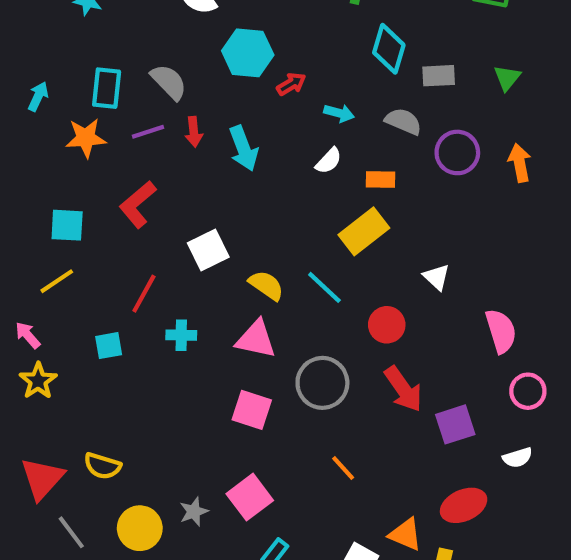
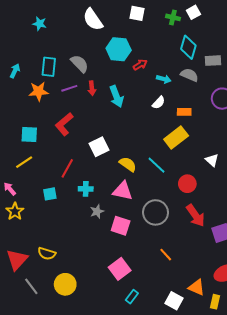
gray semicircle: (403, 121) -> (189, 75), moved
gray star: (194, 512) -> (97, 211), moved

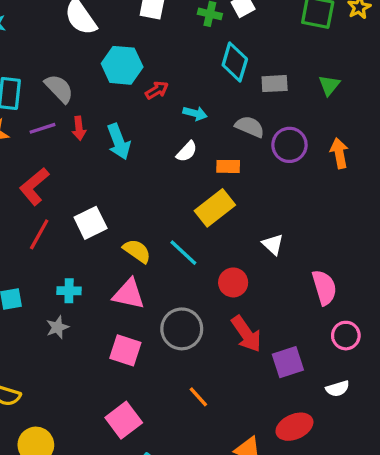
gray semicircle: (189, 75) -> (250, 127), moved
red line: (67, 168) -> (39, 234), moved
gray star: (97, 211) -> (57, 327), moved

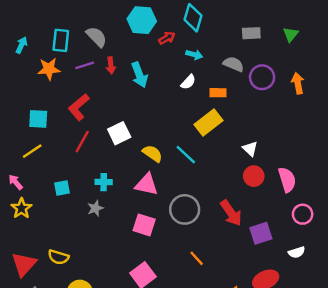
cyan diamond: (235, 62) -> (193, 18), moved
red circle: (233, 282) -> (254, 176), moved

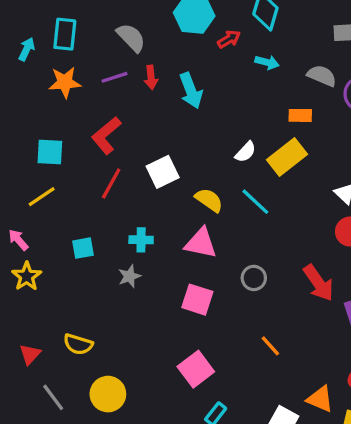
cyan rectangle: (61, 40) -> (65, 34), moved
white semicircle: (188, 82) -> (246, 152), moved
gray circle: (185, 209) -> (254, 278), size x0.6
red triangle: (24, 264) -> (30, 354), size x0.6

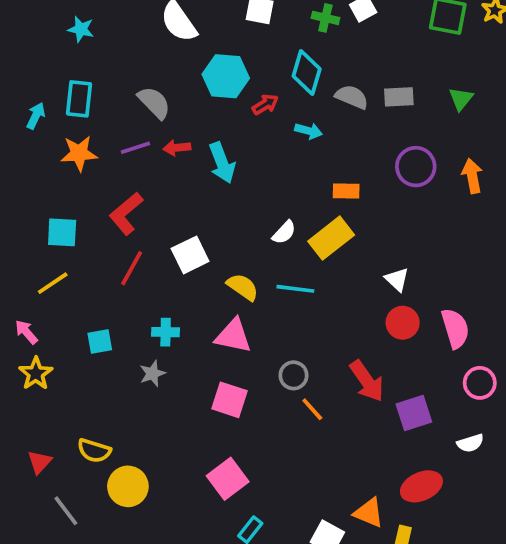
gray semicircle: (322, 76) -> (352, 97), moved
red arrow: (151, 77) -> (177, 148), turned 90
cyan line: (255, 202) -> (295, 289), turned -36
orange line: (270, 346) -> (312, 409), moved
yellow circle: (108, 394) -> (128, 486), moved

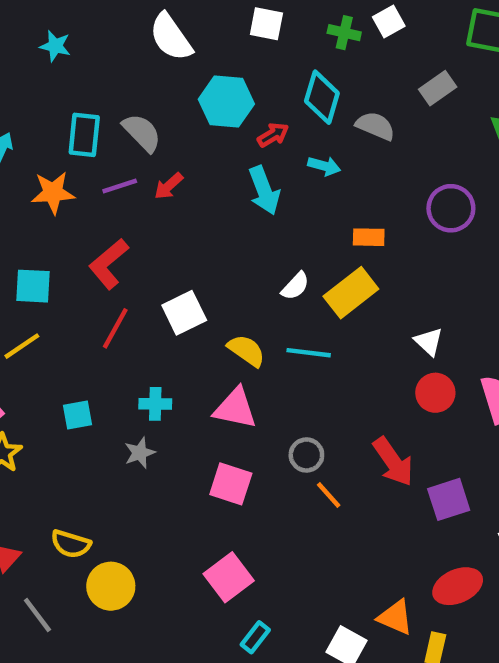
gray rectangle: (399, 97) -> (438, 88), moved, turned -32
cyan rectangle: (79, 99) -> (84, 135), moved
red arrow: (177, 148) -> (169, 186), turned -36
cyan arrow: (222, 163) -> (264, 190), moved

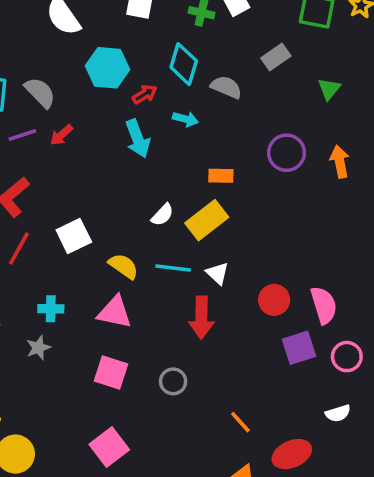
white triangle: (429, 342) -> (217, 273), moved
gray circle: (306, 455) -> (173, 381), moved
red arrow: (393, 462) -> (201, 318), moved, turned 36
orange line: (329, 495) -> (240, 422), moved
purple square: (449, 499) -> (299, 348), moved

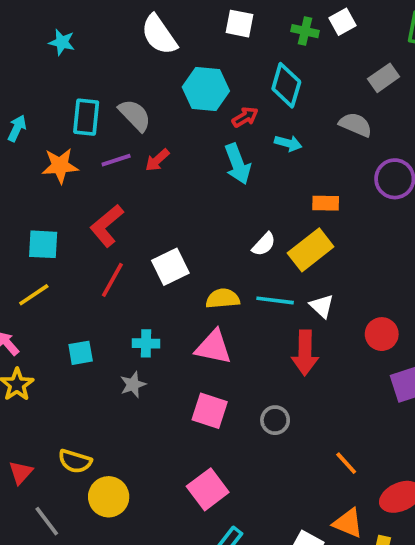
gray semicircle: (226, 87) -> (355, 125), moved
yellow semicircle: (123, 266) -> (223, 299), turned -40

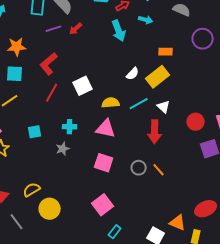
orange star: (60, 166) -> (17, 47), moved
cyan line: (275, 300) -> (139, 104), turned -36
yellow semicircle: (75, 461) -> (32, 190), turned 132
orange line: (346, 463) -> (159, 170), moved

